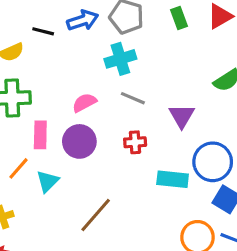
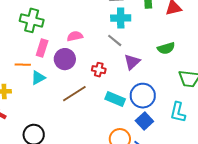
cyan cross: (120, 59) -> (121, 18), moved
gray line: (133, 98) -> (115, 40), moved
orange line: (19, 168) -> (23, 65), turned 35
brown line: (96, 215) -> (74, 94), moved

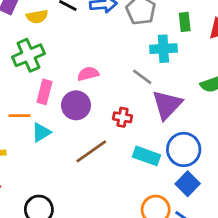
cyan cross: (121, 18) -> (163, 49), moved
green cross: (32, 20) -> (28, 55), turned -35
purple triangle: (132, 62) -> (167, 105), size x1.4

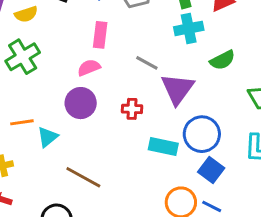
cyan cross: (163, 49) -> (189, 28), moved
pink rectangle: (44, 92) -> (100, 35), moved
brown line: (91, 151) -> (83, 177), moved, turned 72

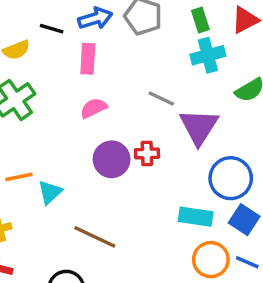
pink rectangle: (100, 35) -> (88, 59), moved
purple circle: (81, 103) -> (112, 159), moved
cyan rectangle: (163, 146) -> (196, 217), moved

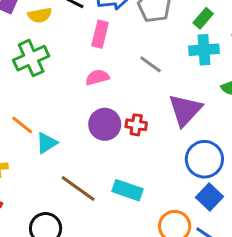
green rectangle: (200, 20) -> (203, 18), turned 48
gray line: (161, 98) -> (151, 64), moved
orange line: (19, 177) -> (22, 125), turned 40
cyan rectangle: (196, 217) -> (127, 190), moved

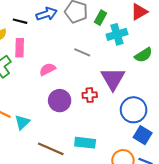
green rectangle: (203, 18) -> (101, 18), moved
pink rectangle: (100, 34) -> (20, 48), moved
red cross: (136, 125) -> (90, 95), moved

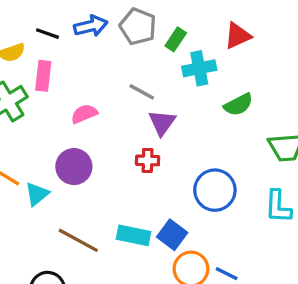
purple triangle: (113, 79) -> (162, 123), moved, size x0.7
purple circle: (60, 101) -> (74, 167), moved
blue square: (143, 135) -> (172, 235), moved

